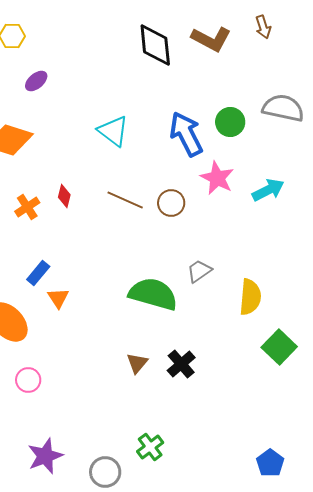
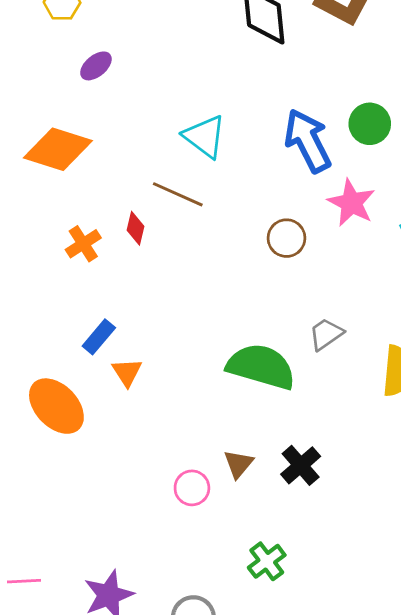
brown line: (125, 200) -> (178, 194), moved
pink circle: (28, 380) -> (192, 488), moved
green cross: (150, 447) -> (267, 561), moved

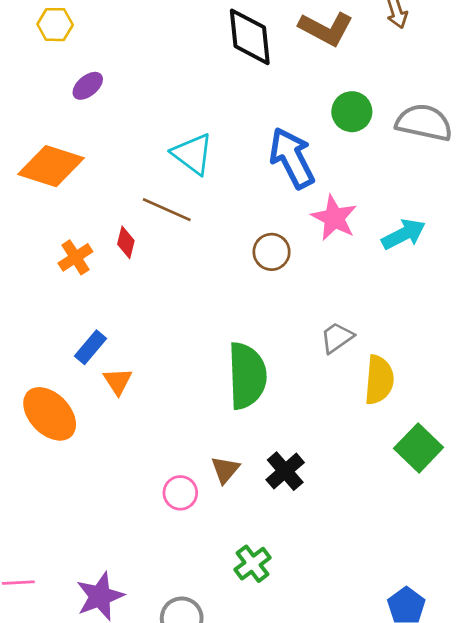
green circle: (370, 124) -> (352, 112), moved
gray trapezoid: (326, 334) -> (337, 338), moved
green semicircle: (261, 367) -> (247, 376), turned 72

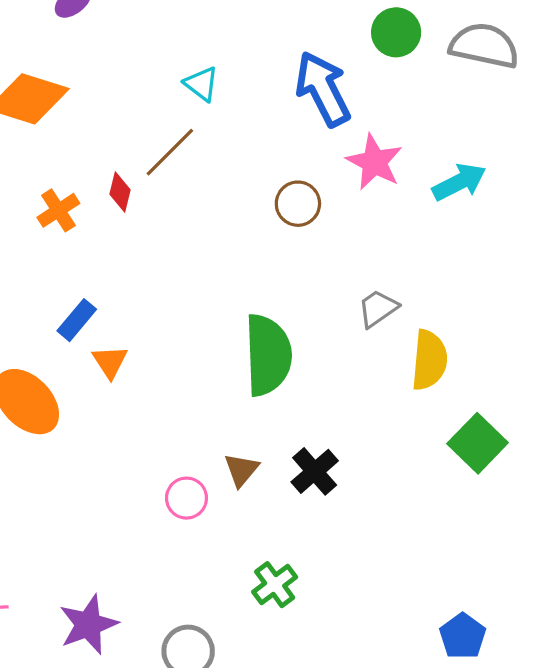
cyan triangle: (193, 154) -> (201, 84), size x0.7
brown line: (167, 210) -> (170, 152), turned -69

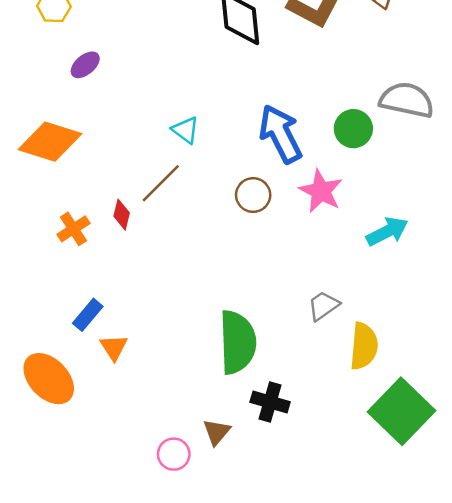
green circle: (396, 32) -> (353, 129), moved
cyan arrow: (459, 182) -> (387, 231), moved
brown circle: (298, 204) -> (253, 195), moved
green square: (478, 443) -> (402, 411), size x1.4
black cross: (315, 471) -> (270, 402), moved, turned -33

